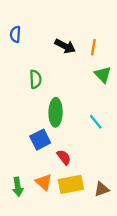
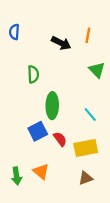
orange line: (93, 47) -> (88, 35), moved
red semicircle: (64, 157) -> (60, 139), moved
yellow rectangle: (71, 184) -> (86, 148), moved
brown triangle: (102, 189) -> (86, 178), moved

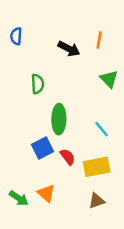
green arrow: (16, 176) -> (19, 198), turned -48

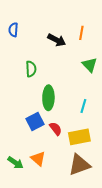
cyan line: (102, 129) -> (83, 106), turned 56
brown triangle: (97, 201) -> (79, 165), size x1.6

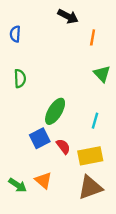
black arrow: (57, 40) -> (68, 16), moved
green semicircle: (31, 69) -> (20, 78), moved
green ellipse: (48, 98) -> (55, 111), turned 30

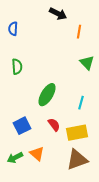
blue square: (40, 138) -> (22, 126), moved
green arrow: (18, 185) -> (15, 158), turned 119

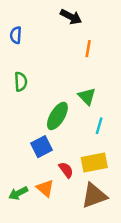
orange line: (79, 32) -> (88, 49), moved
green triangle: (87, 63) -> (87, 96), moved
red semicircle: (54, 125) -> (66, 170), moved
blue square: (22, 126) -> (42, 147), moved

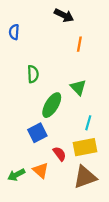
green semicircle: (21, 82) -> (33, 74), moved
cyan line: (99, 126) -> (88, 123), moved

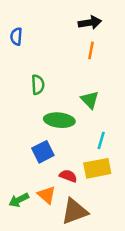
black arrow: (64, 15) -> (90, 23), moved, turned -36
green ellipse: (52, 105) -> (59, 120), turned 65
red semicircle: (59, 154) -> (68, 176), turned -32
brown triangle: (85, 177) -> (75, 211), moved

